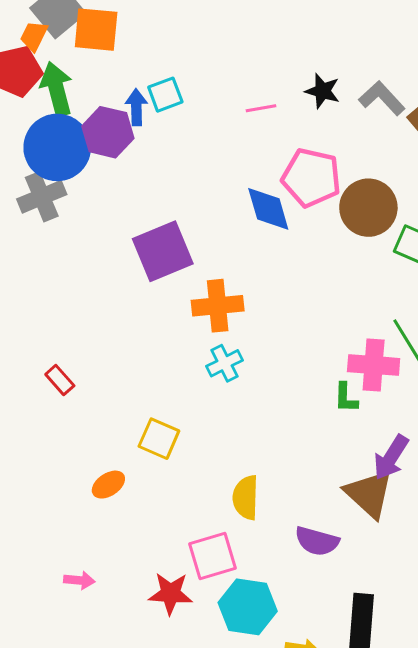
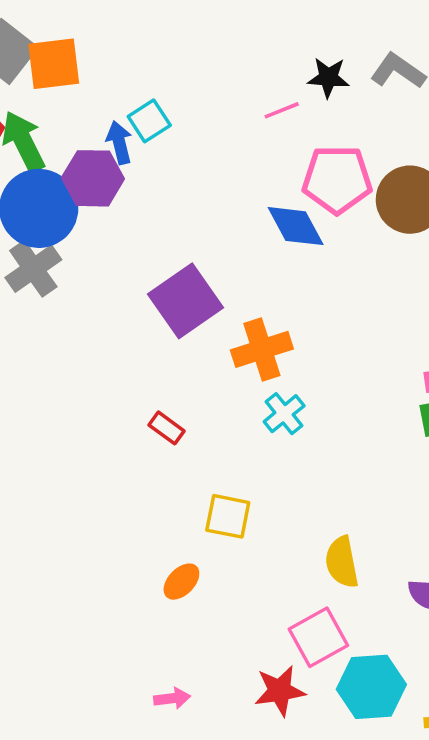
pink line: (261, 108) -> (282, 110), moved
red rectangle: (60, 380) -> (166, 428), moved

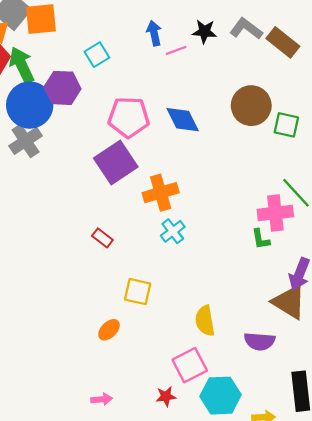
blue arrow: (119, 143) -> (154, 33), moved
pink pentagon: (337, 179) -> (129, 117), moved
red star: (280, 691) -> (166, 396), size x0.7

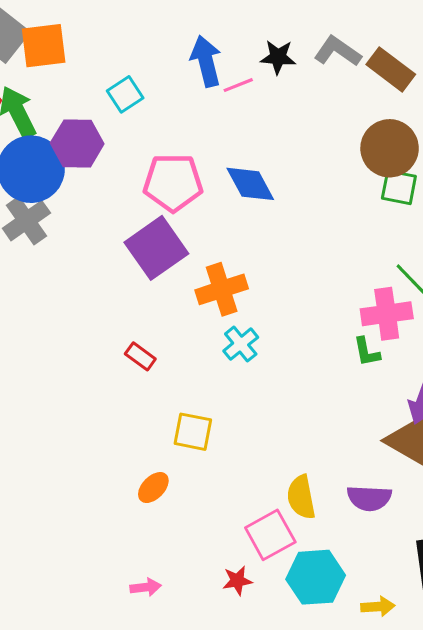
blue arrow: (154, 33) -> (206, 61), size x1.4
brown circle: (251, 106) -> (390, 148), moved
yellow semicircle: (205, 321) -> (301, 497), moved

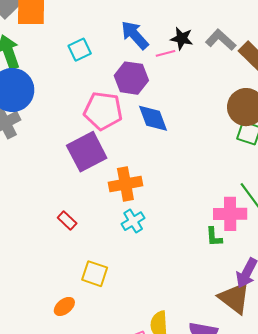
blue arrow: (206, 61) -> (135, 35), turned -36
pink line: (238, 85) -> (166, 53), moved
purple hexagon: (77, 143) -> (131, 78), moved

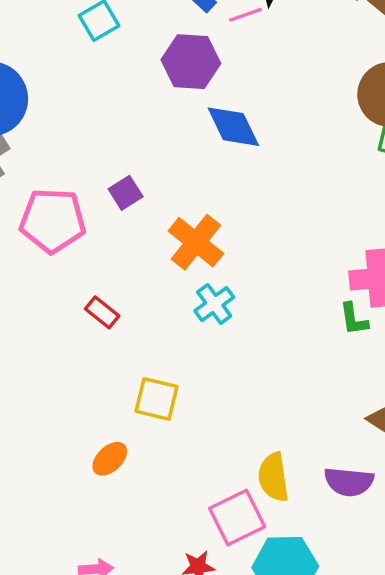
pink pentagon: (103, 111) -> (53, 221), moved
purple square: (87, 152) -> (126, 193), size x0.5
orange cross: (125, 184) -> (196, 242), turned -36

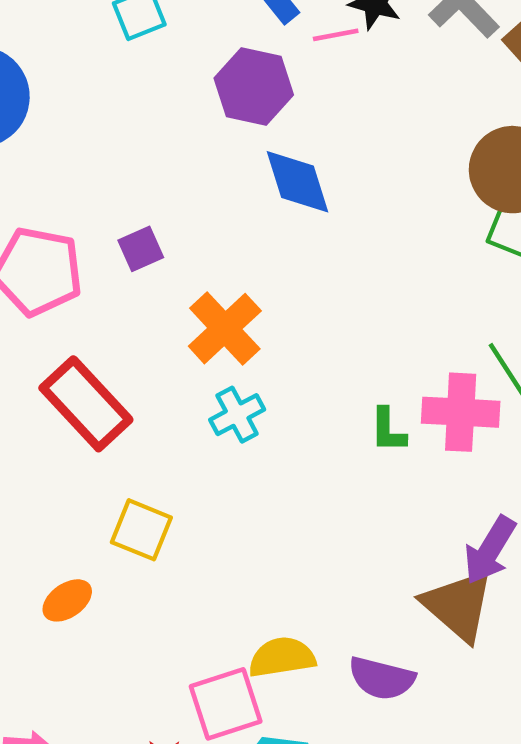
red rectangle: (102, 312) -> (86, 404), size x2.0
green L-shape: (354, 319) -> (388, 430), moved
yellow semicircle: (273, 477) -> (282, 657), turned 81

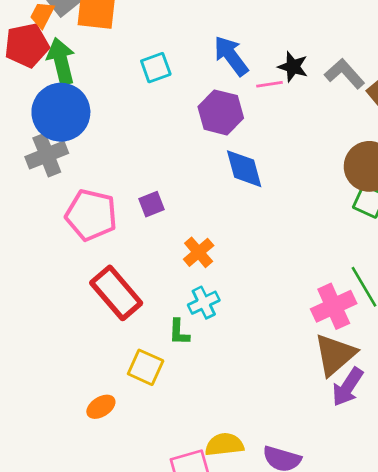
orange cross: (225, 329) -> (199, 252), size x0.7
pink cross: (461, 412) -> (334, 306), turned -30
green L-shape: (388, 430) -> (179, 332), moved
brown triangle: (458, 605) -> (335, 355), moved, turned 36

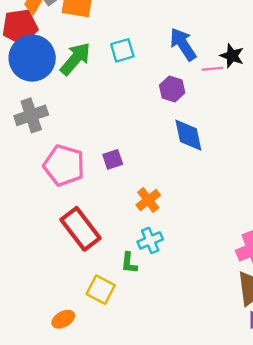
green arrow: (61, 61) -> (75, 59), moved, turned 51
blue circle: (61, 112) -> (32, 58), moved
purple hexagon: (221, 112) -> (172, 89), size x0.7

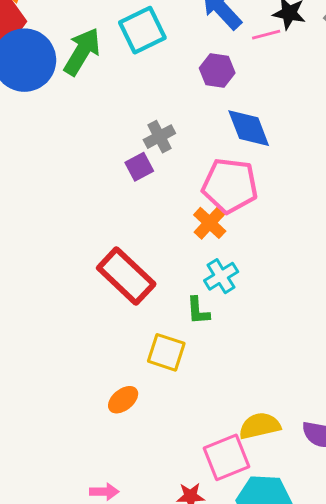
cyan square: (122, 50) -> (142, 30), size x1.4
gray cross: (31, 115) -> (159, 137), moved, size x0.7
purple square: (113, 159) -> (139, 167), moved
pink pentagon: (64, 165) -> (230, 186), moved

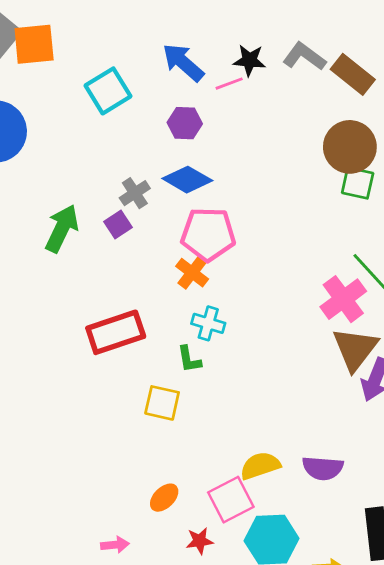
green arrow: (82, 52) -> (62, 228), moved
blue diamond: (249, 128) -> (187, 180), moved, turned -33
red rectangle: (126, 276) -> (116, 332), turned -56
cyan cross: (221, 276) -> (208, 323), turned -36
orange ellipse: (123, 400) -> (164, 498), moved

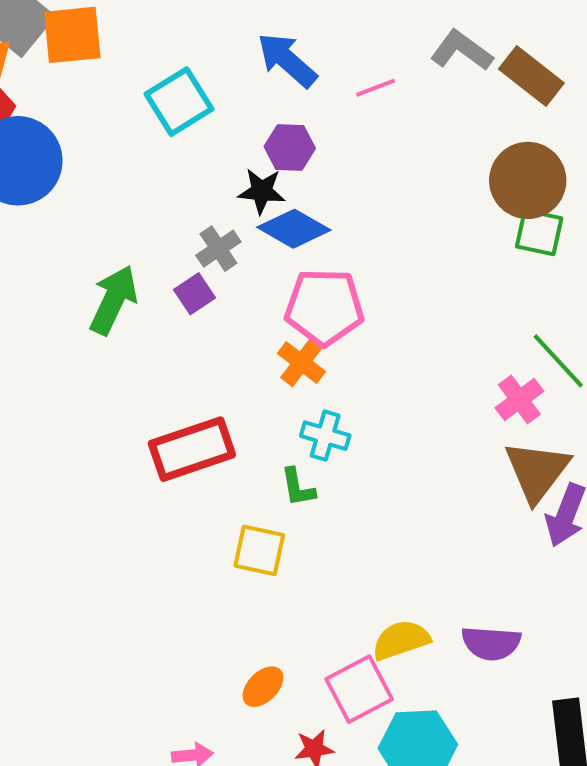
black star: (249, 60) -> (262, 191), moved
pink line: (229, 84) -> (376, 88), moved
pink cross: (343, 299) -> (519, 400), size x0.7

